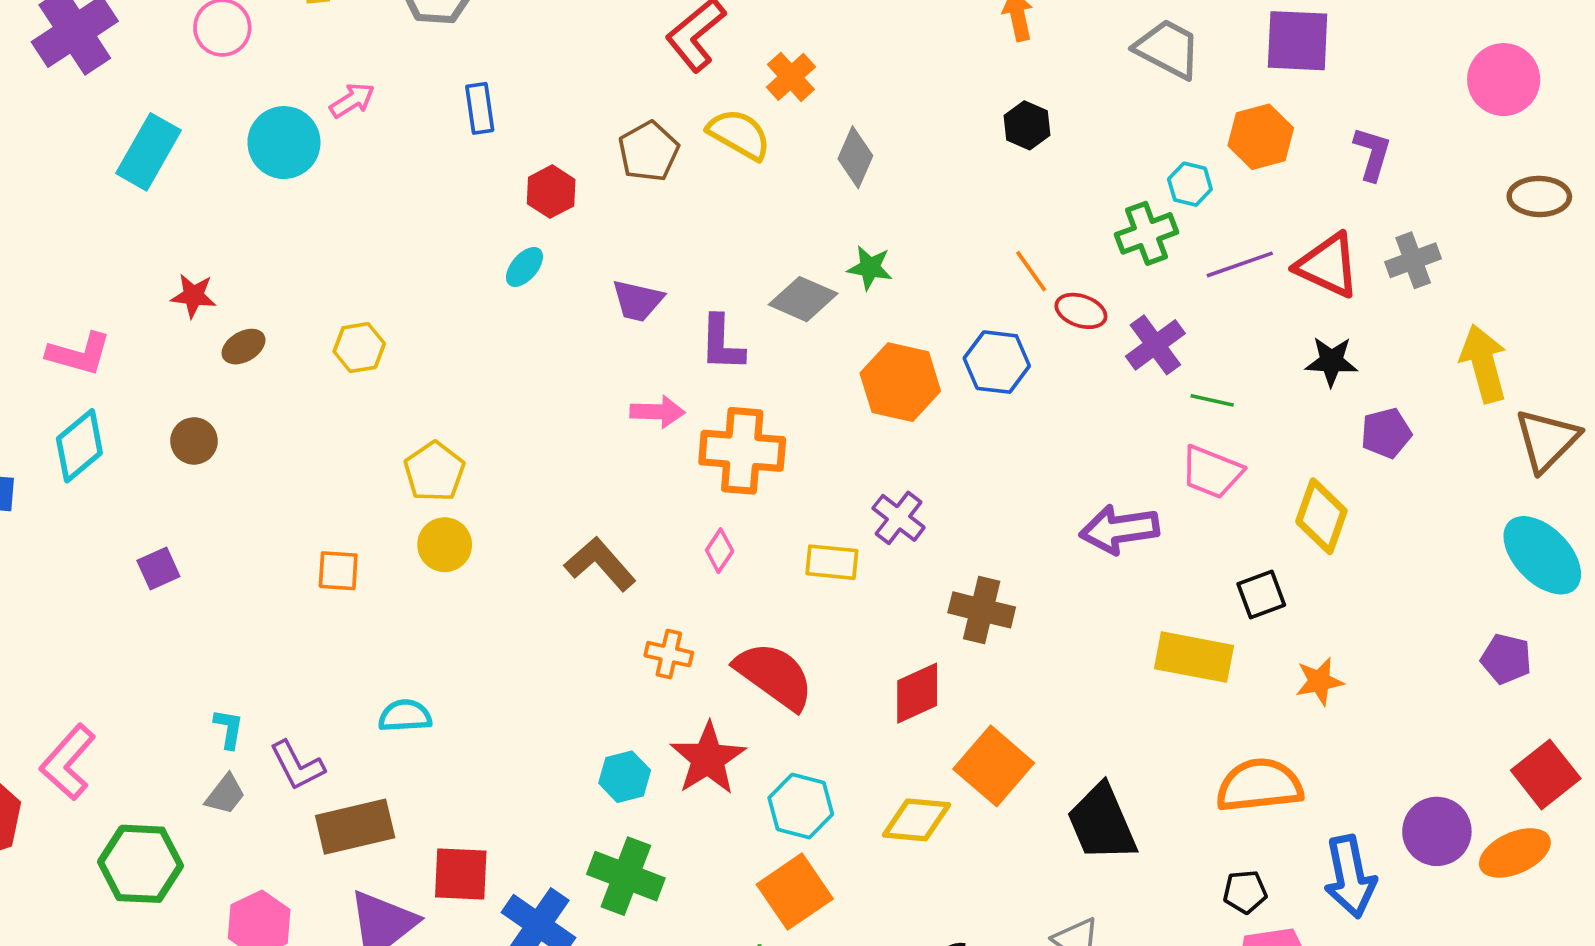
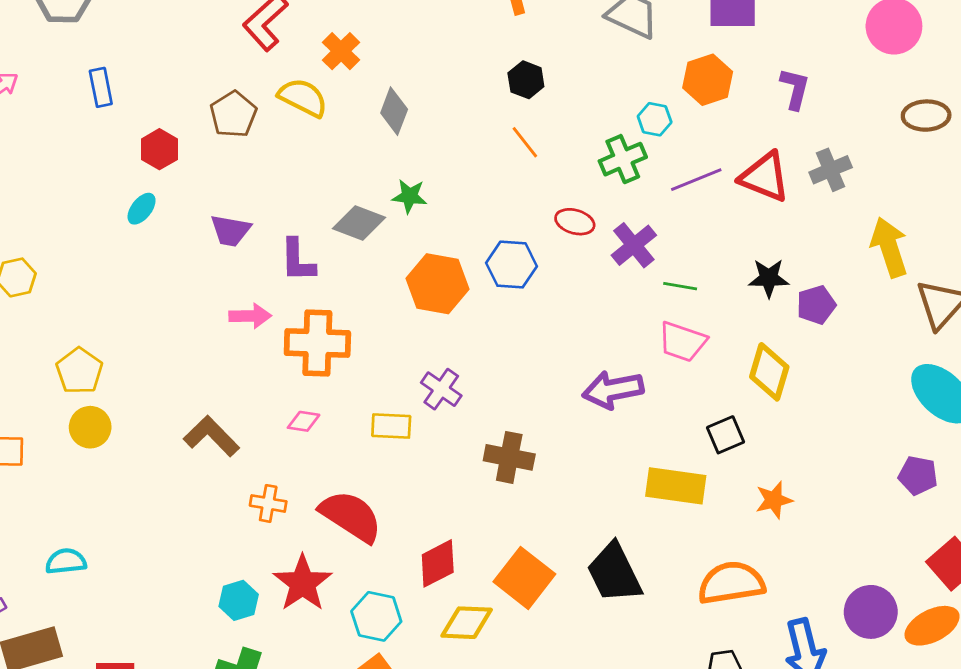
orange line: (1031, 271) -> (525, 142), moved
black star: (1331, 361) -> (769, 278), moved
pink diamond: (720, 551) -> (304, 421), turned 68
red diamond: (917, 693) -> (438, 563), moved
black trapezoid: (1102, 823) -> (614, 573), moved

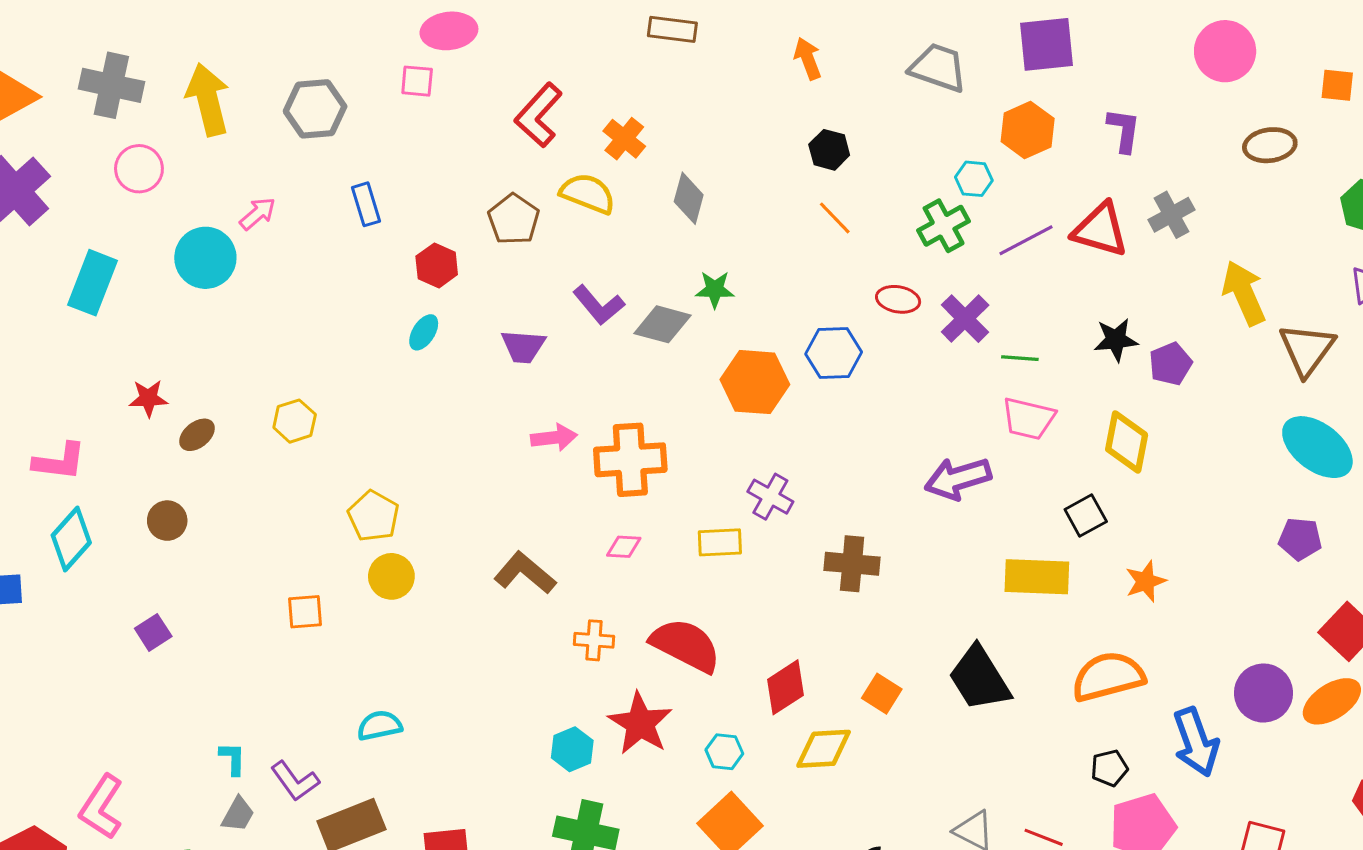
purple L-shape: (298, 260) -> (599, 305), moved, turned -33
orange square: (524, 578) -> (882, 694), size x0.6
cyan hexagon: (376, 616) -> (724, 752), size x0.7

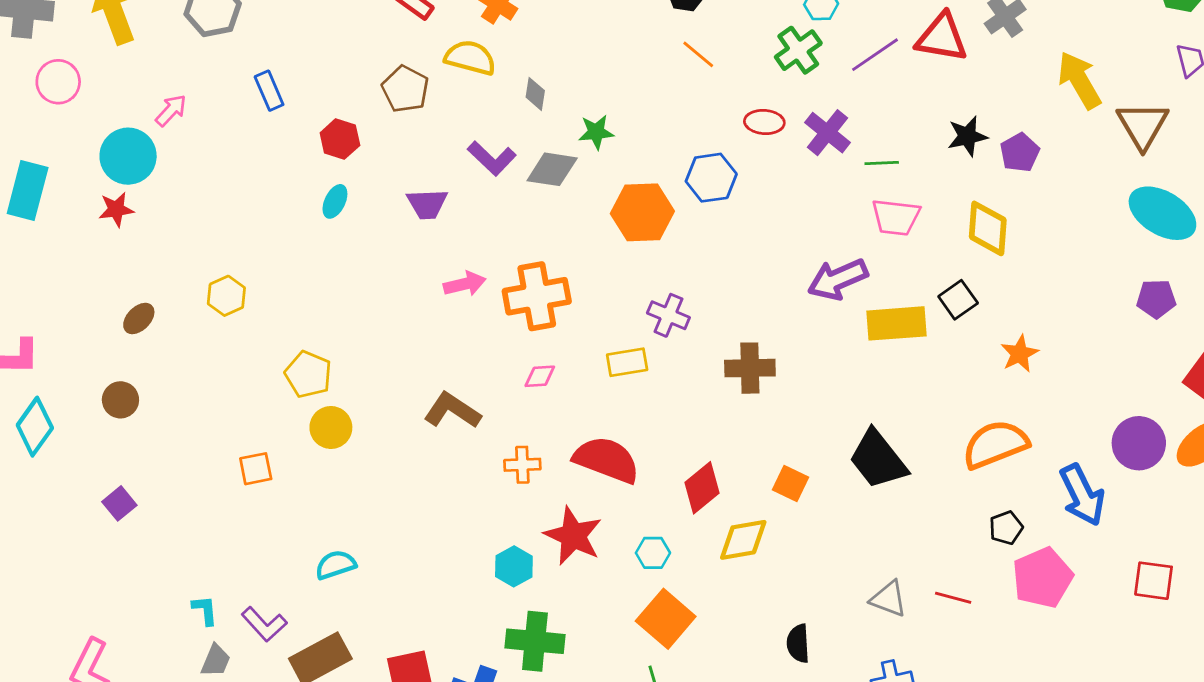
gray diamond: (689, 198) -> (535, 94), moved, size x0.7
red star: (148, 398) -> (116, 209), moved
yellow rectangle: (1037, 577) -> (896, 323), moved

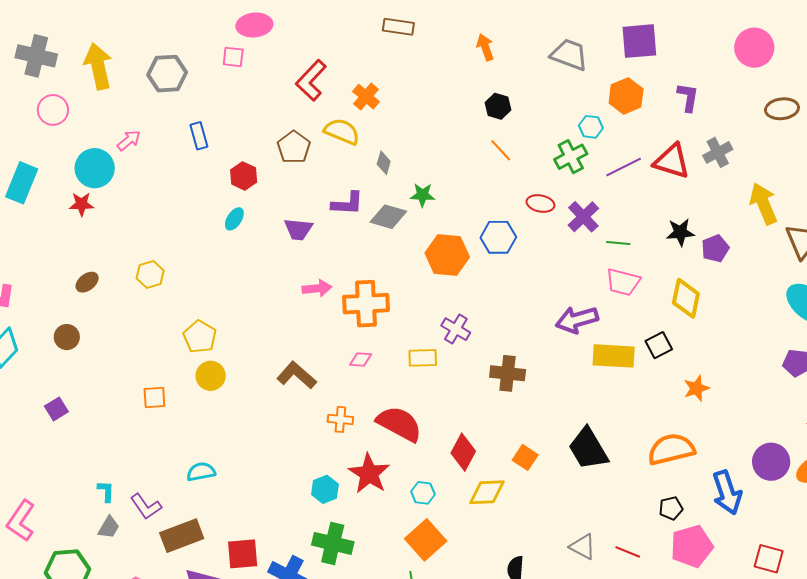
purple L-shape: (492, 158) -> (347, 203), turned -48
red diamond: (702, 488) -> (463, 452), turned -30

